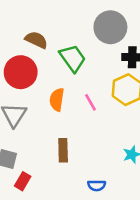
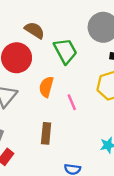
pink line: (91, 102) -> (72, 102), moved

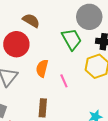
green trapezoid: (65, 51) -> (72, 39), moved

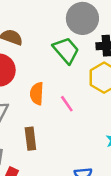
brown rectangle: (43, 108) -> (30, 139), moved

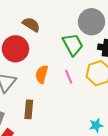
pink line: (67, 104) -> (69, 77), moved

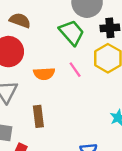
orange semicircle: (42, 74) -> (44, 74), turned -96

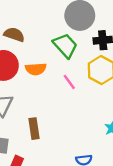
orange semicircle: (44, 74) -> (36, 69), moved

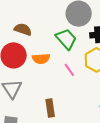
brown rectangle: (34, 129) -> (50, 108), moved

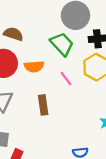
brown rectangle: (50, 108) -> (43, 105), moved

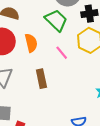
orange semicircle: (34, 67) -> (31, 43), turned -96

